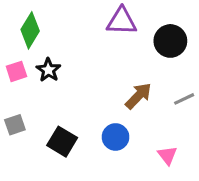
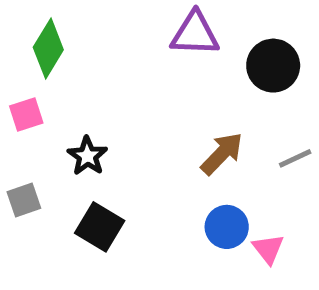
black star: (48, 70) -> (87, 156), moved
blue circle: (116, 137) -> (227, 227), moved

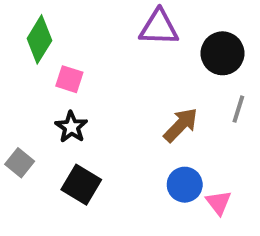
pink square: (26, 114) -> (69, 79), moved, turned 36
gray line: (295, 158) -> (238, 109), moved, turned -48
gray square: (24, 200) -> (20, 163), turned -32

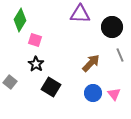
gray line: (238, 109) -> (120, 55), turned -40
black square: (81, 185) -> (51, 87), moved
pink triangle: (219, 203) -> (114, 94), moved

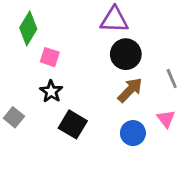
black circle: (112, 27) -> (126, 54), moved
pink triangle: (114, 94) -> (166, 119), moved

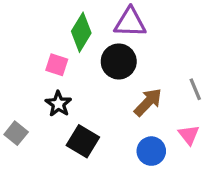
green diamond: (28, 28) -> (81, 32), moved
black circle: (126, 54) -> (119, 61), moved

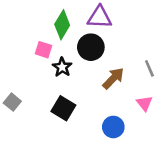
black star: (58, 104) -> (62, 67), moved
blue circle: (151, 151) -> (113, 127), moved

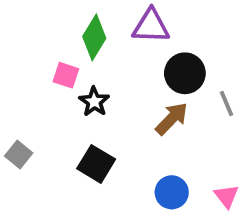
black circle: (91, 47) -> (185, 73), moved
pink triangle: (144, 103) -> (226, 196), moved

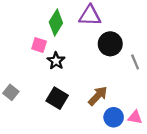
brown arrow: (172, 119) -> (98, 96), moved
blue circle: (172, 192) -> (114, 117), moved
pink triangle: (226, 196) -> (135, 117), turned -42

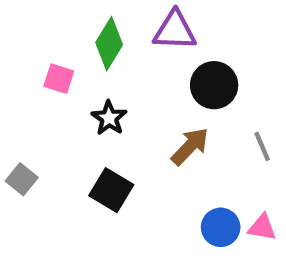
pink square: (39, 45) -> (59, 79), moved
gray line: (135, 62) -> (262, 146), moved
brown arrow: (98, 96) -> (190, 146), moved

